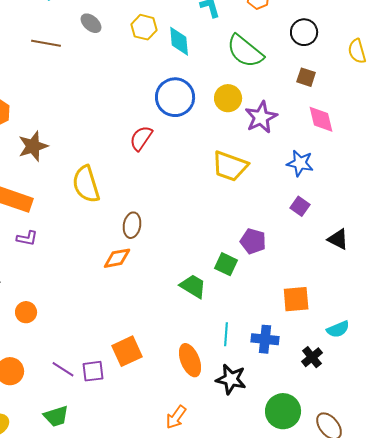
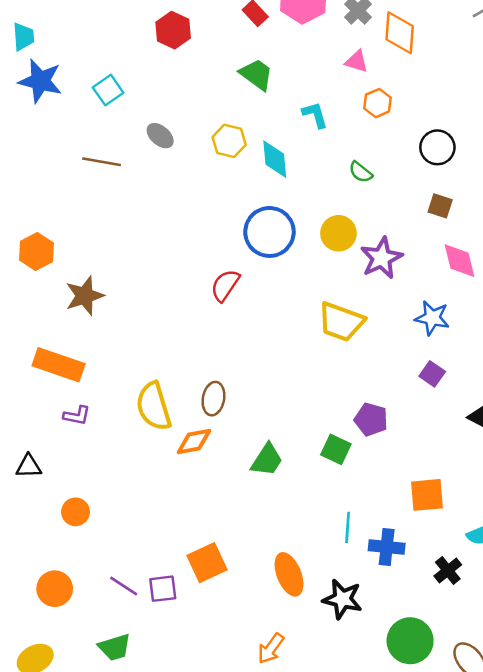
green semicircle: (245, 51) -> (361, 172), size x0.5
yellow semicircle: (86, 184) -> (154, 406), moved
green trapezoid: (193, 286) -> (267, 460), moved, turned 92
cyan line: (226, 334) -> (348, 527), moved

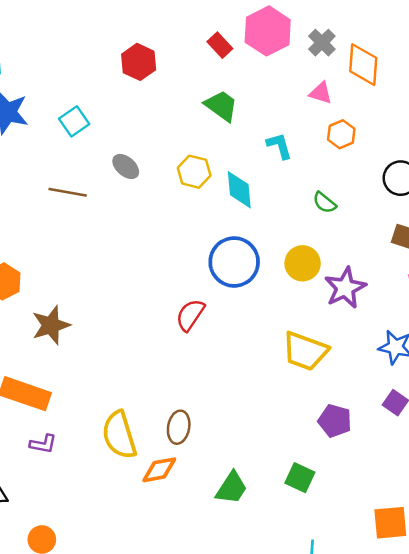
purple pentagon: (371, 419) -> (335, 421), moved

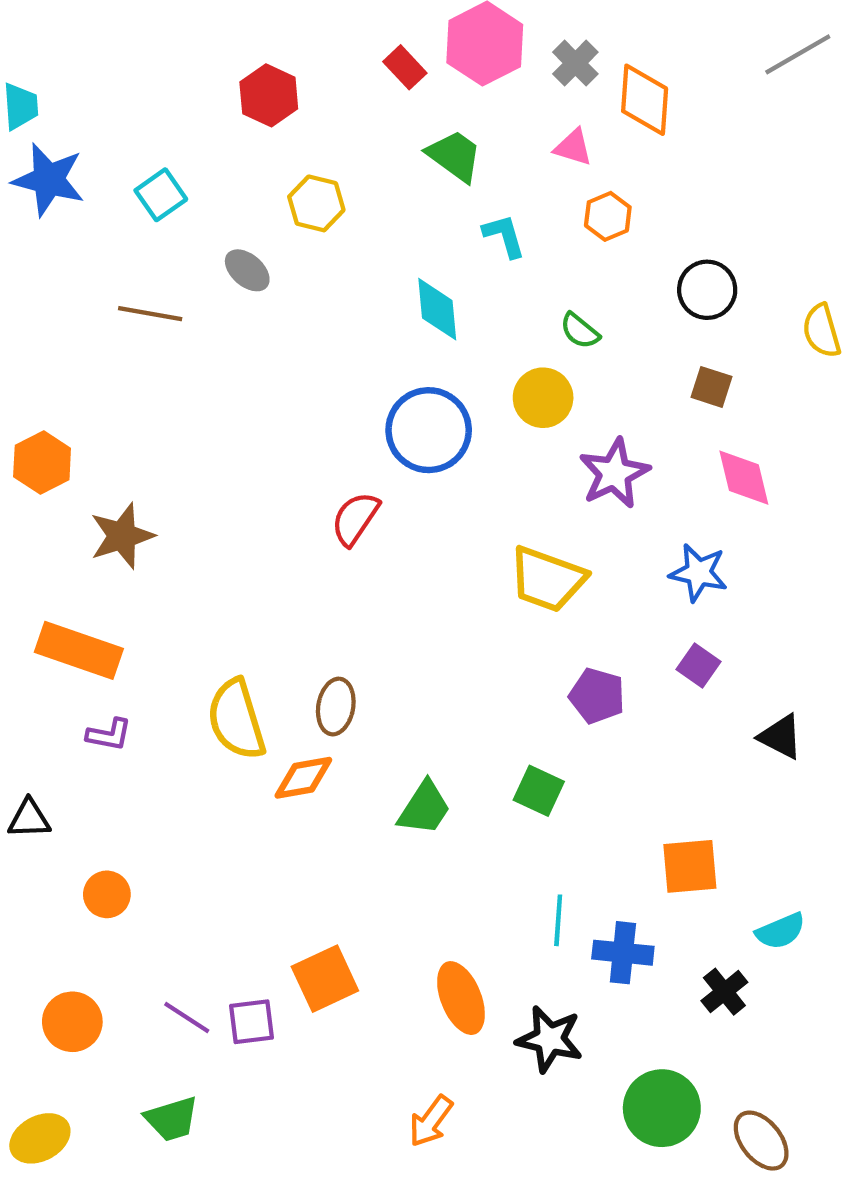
green trapezoid: (221, 106) -> (455, 156), moved
yellow hexagon: (194, 172) -> (316, 203), moved
yellow circle: (303, 263) -> (543, 398), moved

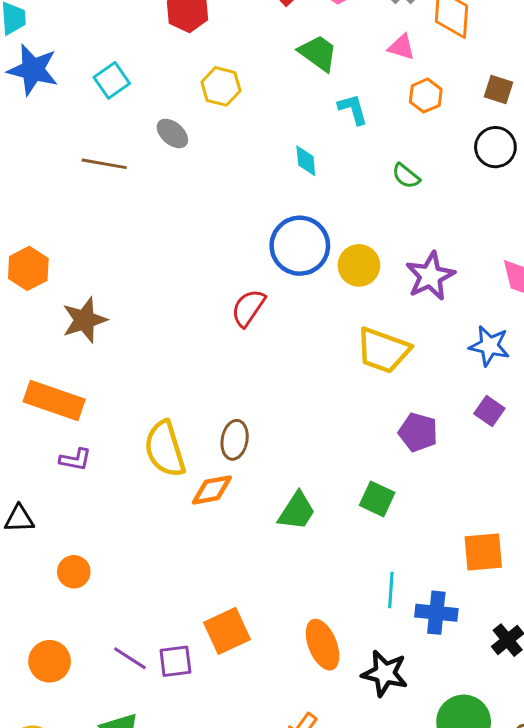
cyan diamond: (437, 309) -> (306, 161), size x0.7
brown square: (711, 387) -> (498, 89), moved
yellow circle: (543, 398) -> (359, 265), moved

